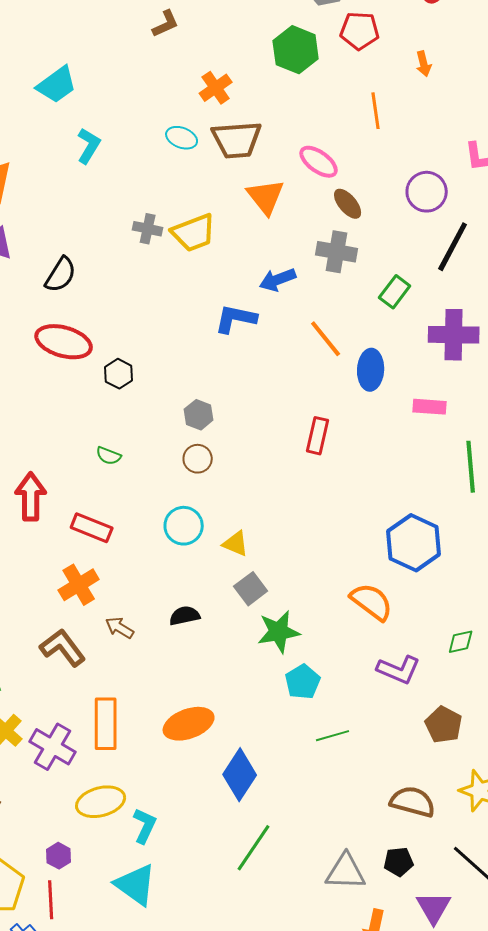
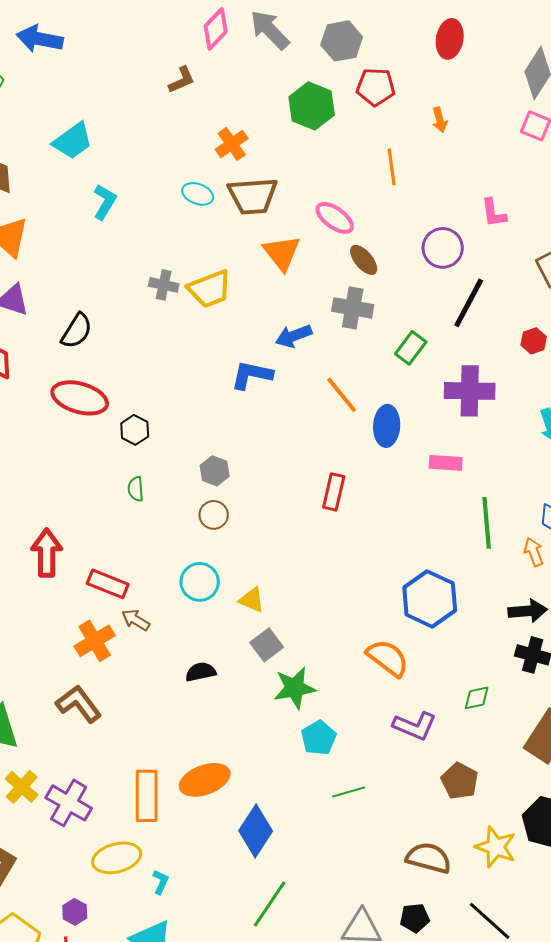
green semicircle: (109, 456) -> (136, 489), moved, turned 65
brown arrow: (120, 628) -> (136, 620), moved
orange rectangle: (106, 724) -> (147, 796), moved
cyan L-shape: (145, 826) -> (161, 882), size x0.7

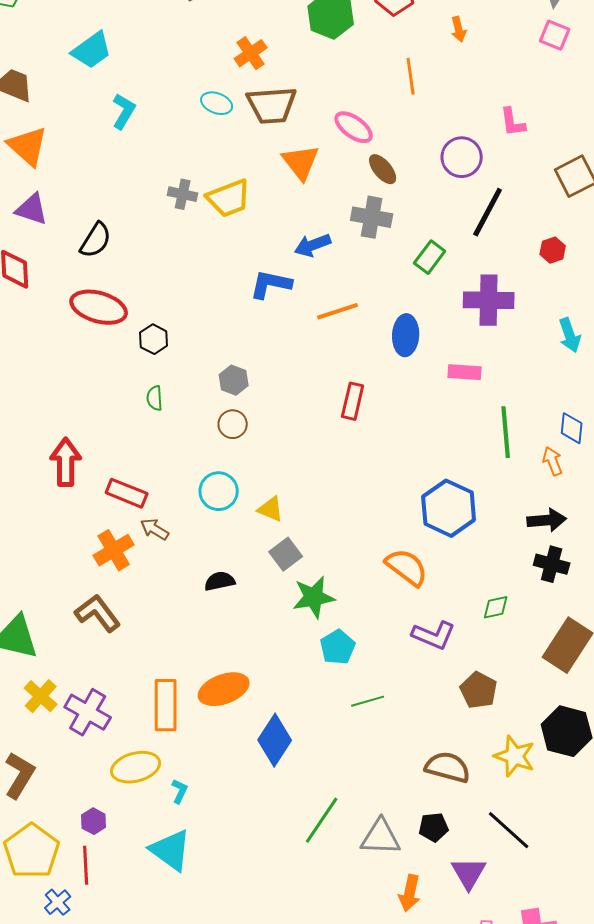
orange line: (342, 395) -> (338, 311), moved, turned -69
green line: (270, 904) -> (322, 820), moved

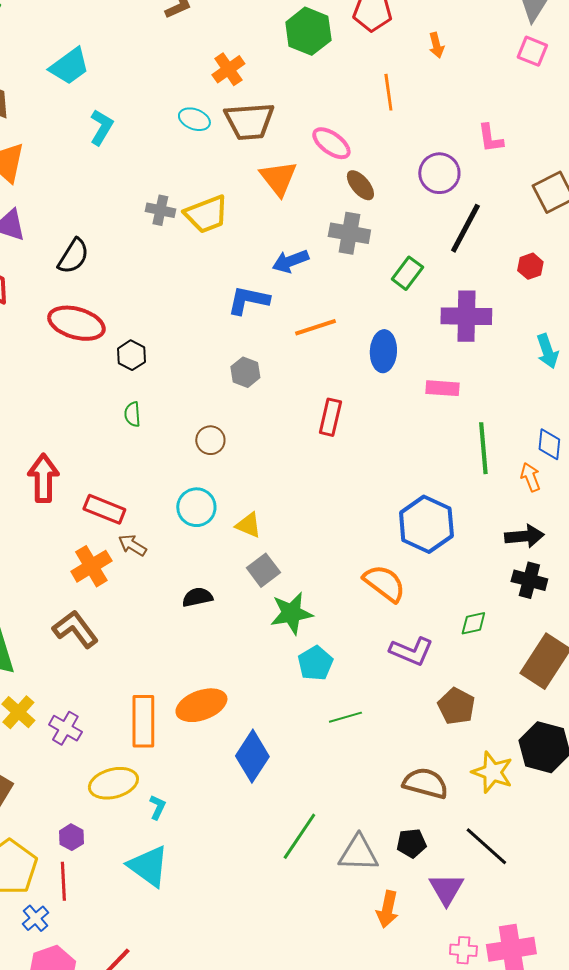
gray hexagon: (234, 380) -> (245, 372), moved
purple cross: (88, 712) -> (65, 728), size x0.7

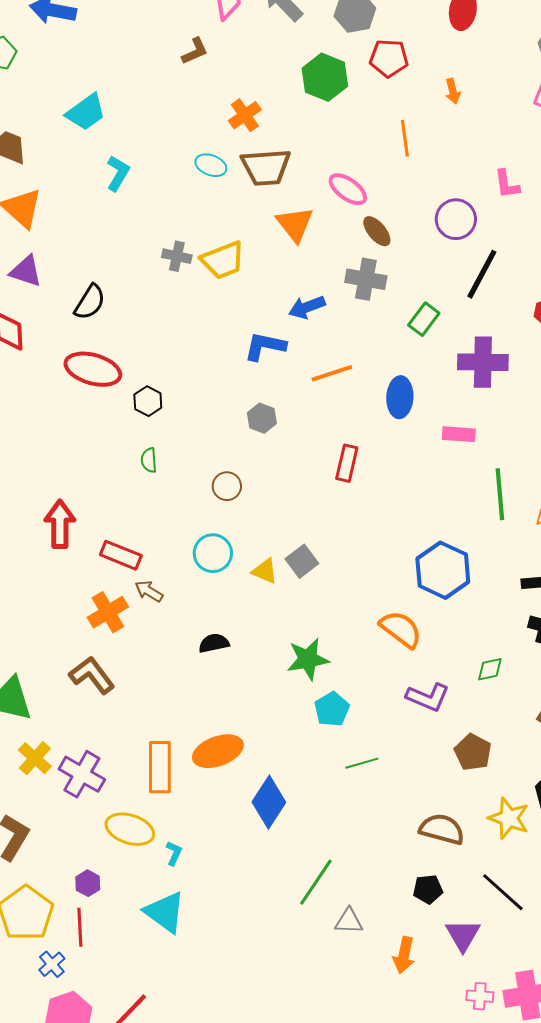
gray square: (263, 570) -> (302, 561), moved
purple cross: (65, 728) -> (82, 774), size x1.4
yellow ellipse: (113, 783) -> (130, 829), turned 33
gray triangle: (358, 853) -> (349, 921), moved, size x0.7

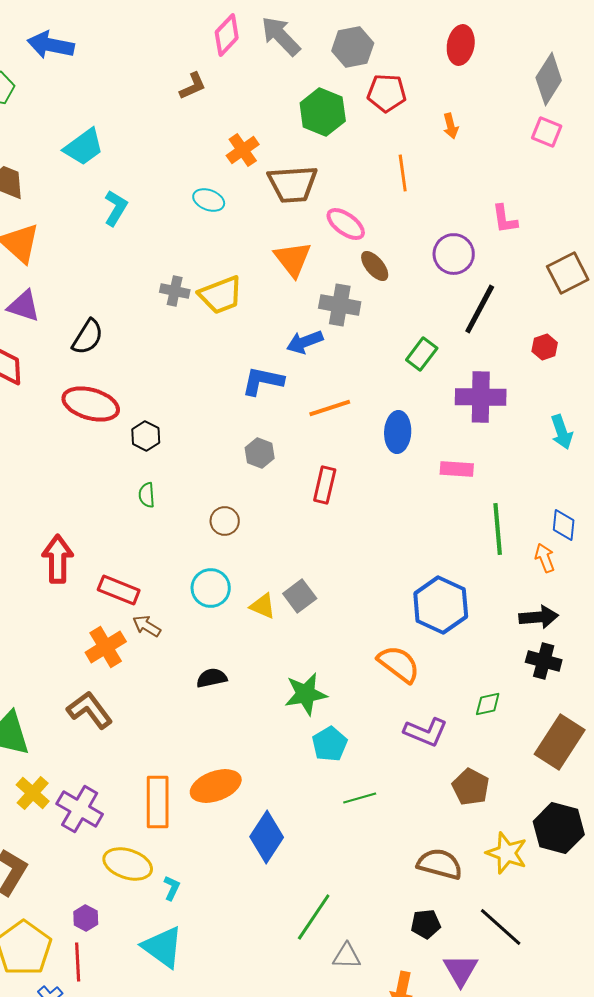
brown trapezoid: (266, 167) -> (293, 184), moved
gray cross: (366, 279) -> (340, 305), moved
red rectangle: (347, 463) -> (325, 485), moved

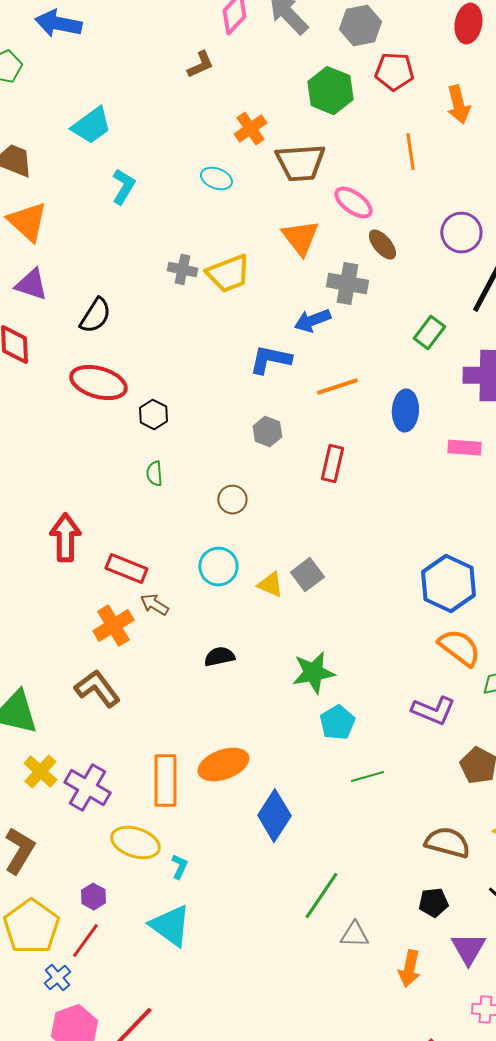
orange arrow: (451, 126) -> (458, 105), size x1.5
orange semicircle: (399, 664) -> (459, 648), moved
red line: (78, 962) -> (85, 941), turned 39

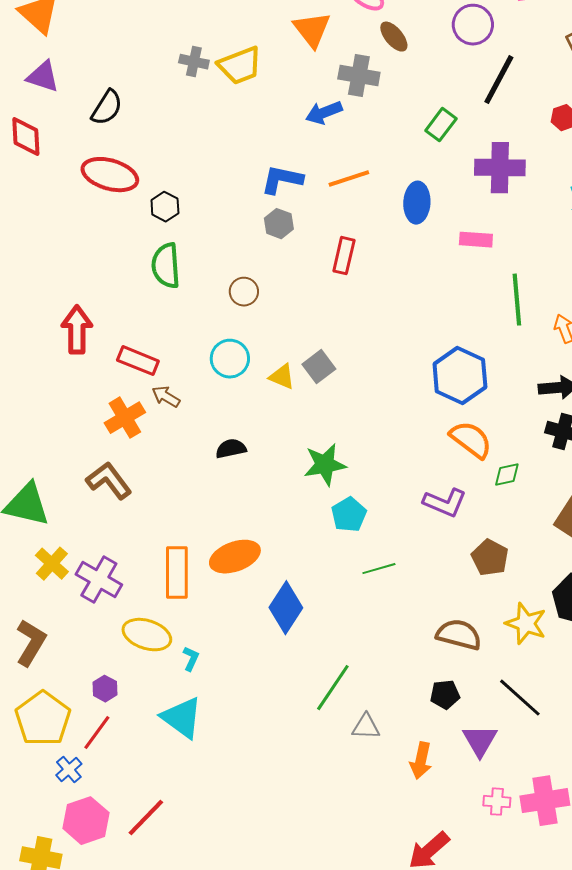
blue L-shape: (270, 360) -> (282, 180), moved
green semicircle: (154, 474) -> (166, 266), size x1.8

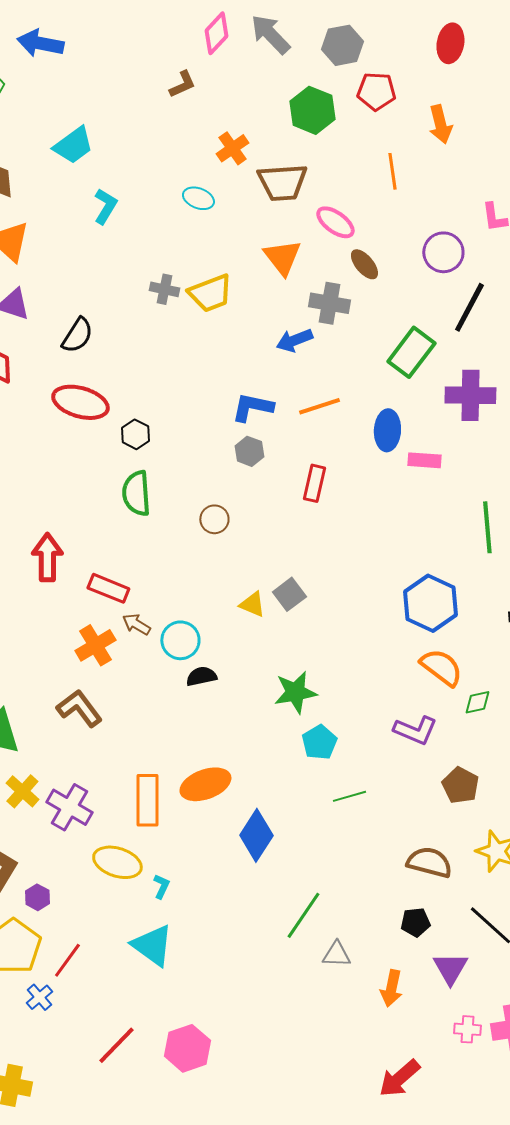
green rectangle: (441, 125) -> (411, 352), size x1.5
pink rectangle: (476, 240) -> (424, 460), moved
cyan circle: (230, 359) -> (180, 640), moved
purple hexagon: (105, 689) -> (37, 897), moved
pink hexagon: (86, 821) -> (187, 1048), moved

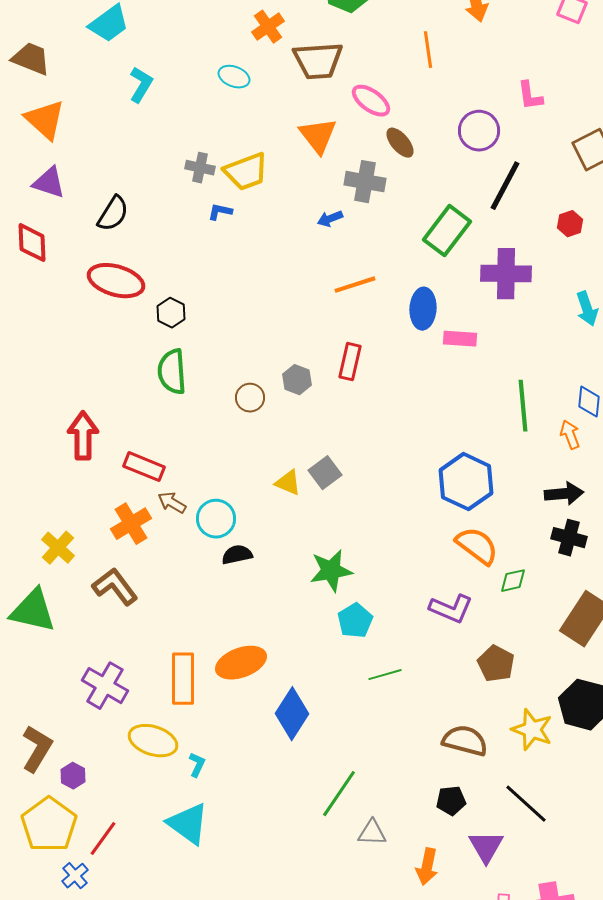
blue arrow: (294, 340) -> (330, 219), size x0.7
blue L-shape: (252, 407) -> (220, 212), moved, size x0.6
gray hexagon: (249, 451) -> (297, 380), moved
yellow cross: (22, 791) -> (58, 548), moved

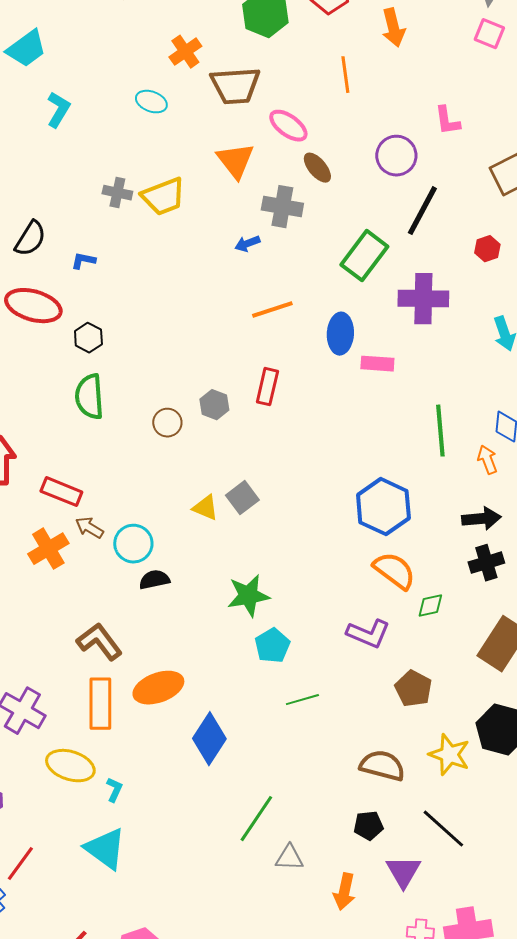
blue L-shape: (220, 212) -> (83, 261), moved
black cross: (569, 538) -> (486, 563), turned -32
brown L-shape: (115, 587) -> (99, 642), moved

